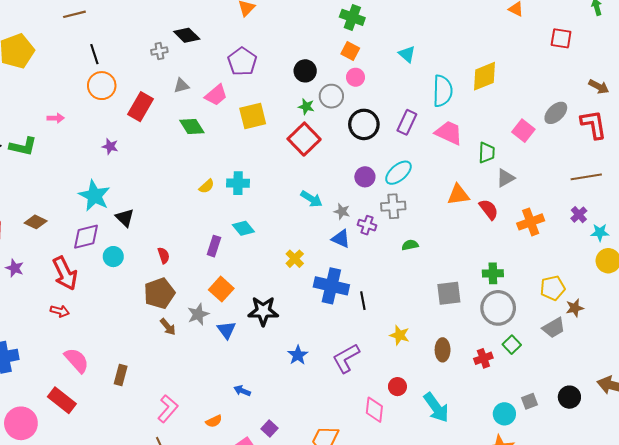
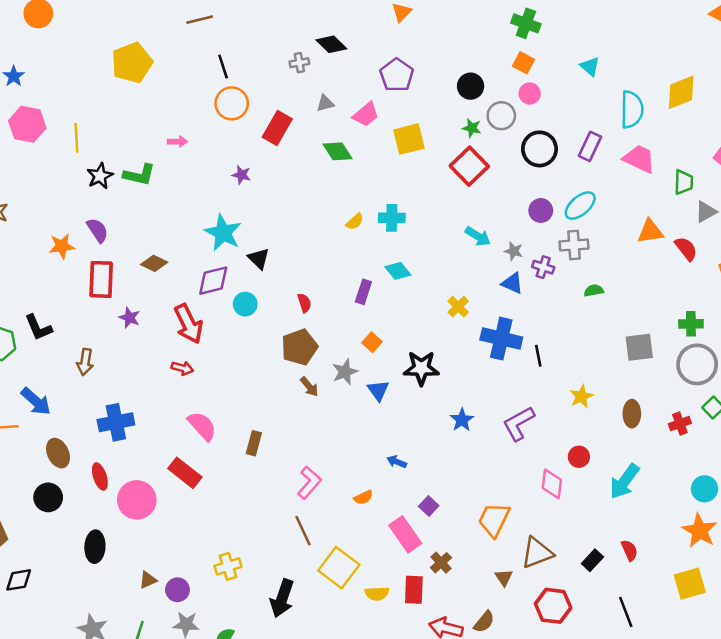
orange square: (221, 289) -> (372, 342), size x0.7
yellow star: (400, 335) -> (581, 396), turned 30
cyan arrow: (436, 408) -> (624, 481), turned 72

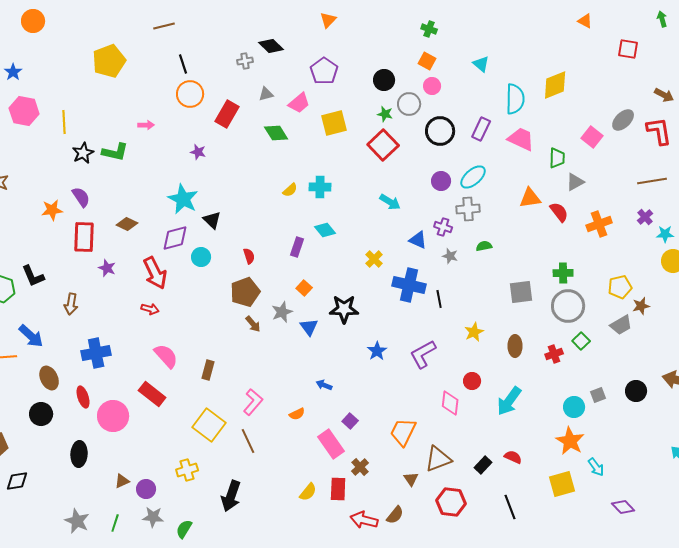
green cross: (526, 23) -> (429, 29), size x0.7
gray star: (514, 251) -> (450, 256), moved
red semicircle: (629, 550) -> (513, 457), turned -42
yellow square: (339, 568) -> (209, 425), moved
yellow semicircle: (377, 593) -> (308, 492), turned -48

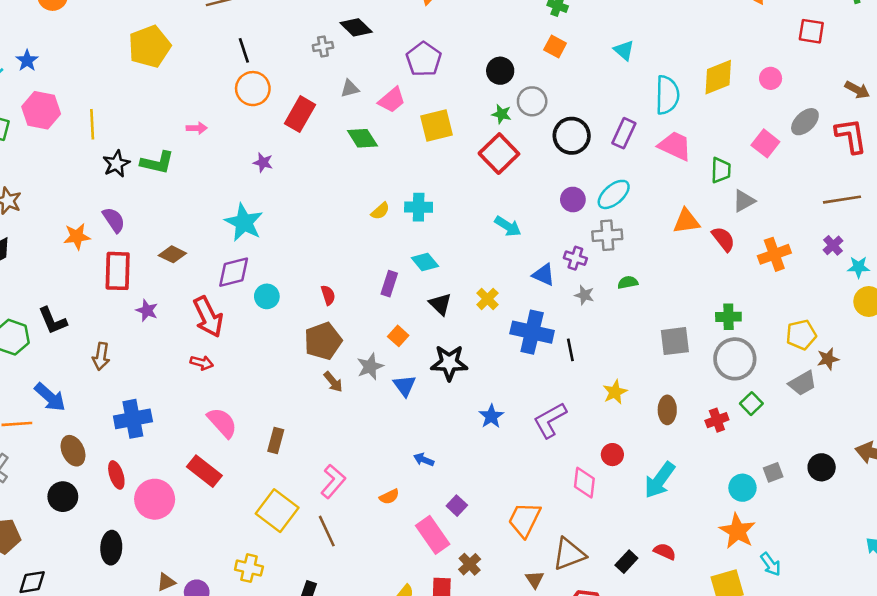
pink circle: (432, 86) -> (771, 78), moved
black triangle: (212, 220) -> (440, 304), moved
yellow cross: (187, 470) -> (249, 568), turned 30

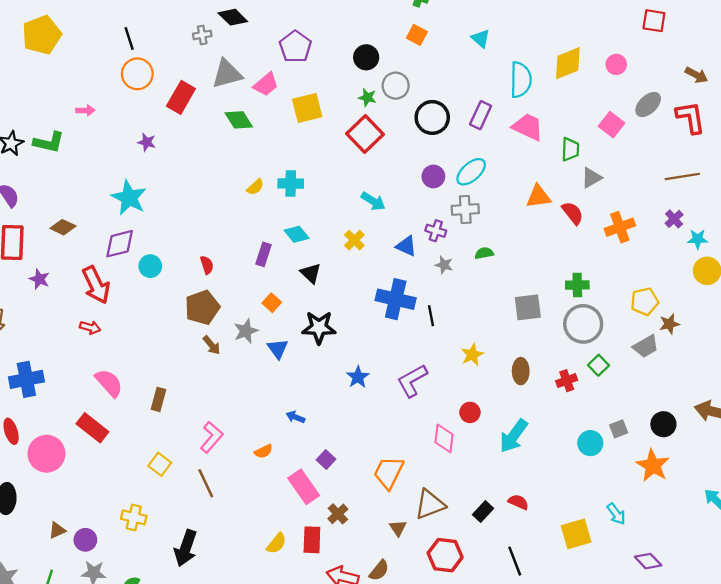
gray triangle: (350, 89) -> (227, 74), size x1.8
yellow cross: (487, 299) -> (354, 240), moved
yellow square: (277, 511) -> (160, 464), size x0.6
orange star: (737, 531) -> (653, 465), moved

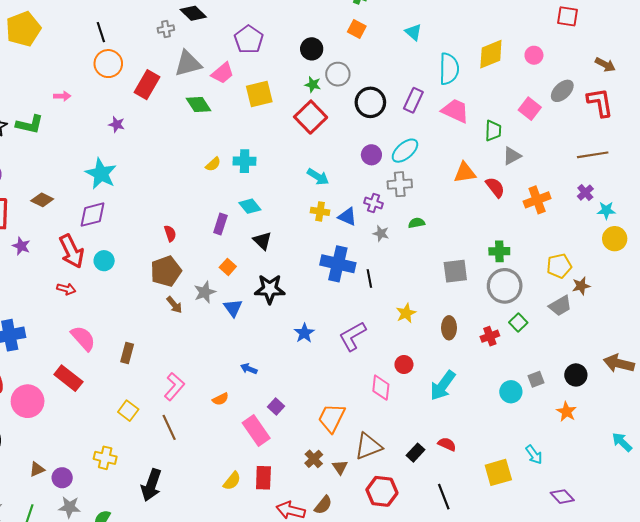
yellow cross: (354, 240) -> (320, 211), moved, turned -36
cyan circle: (150, 266) -> (104, 261), moved
orange star: (653, 465) -> (566, 412), size x0.7
brown cross: (338, 514) -> (314, 459), moved

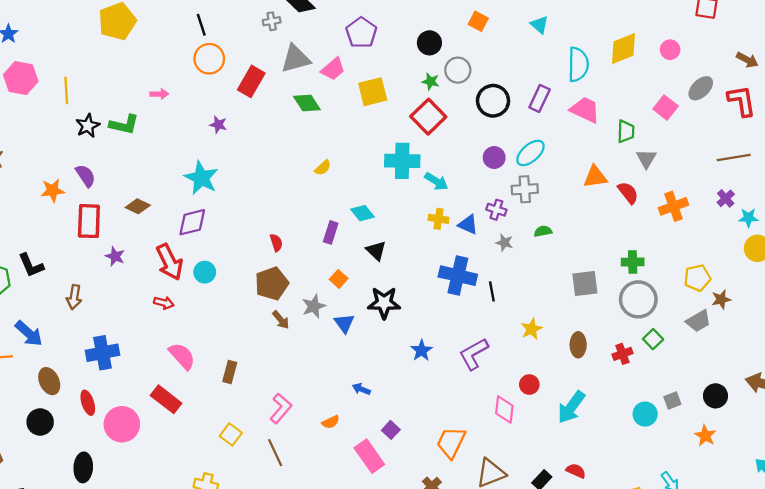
gray triangle: (512, 156) -> (646, 159), turned -30
cyan cross: (245, 161) -> (402, 161), moved, size x1.4

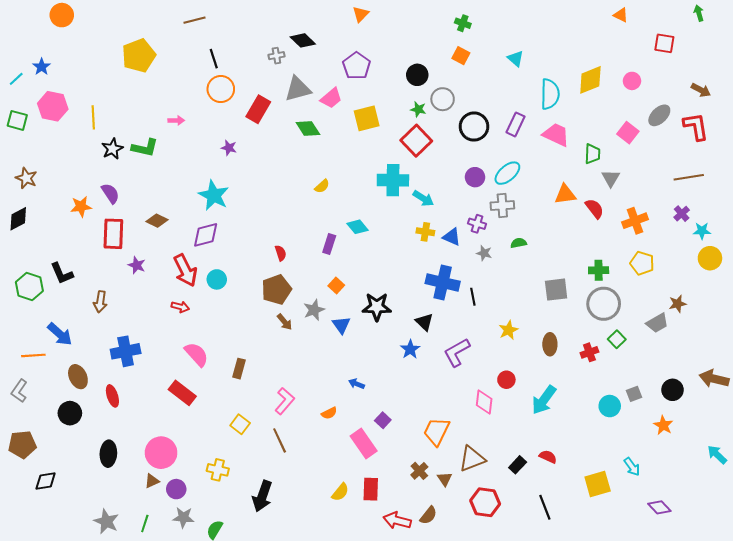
black triangle: (376, 251) -> (424, 322), moved
yellow pentagon: (697, 278) -> (642, 263), moved, turned 30
pink circle: (122, 424) -> (161, 453), moved

